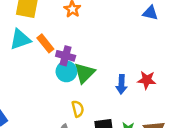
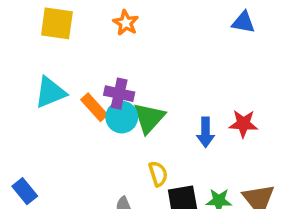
cyan triangle: (20, 39) -> (50, 92), moved
orange rectangle: (45, 43) -> (94, 107), moved
yellow semicircle: (78, 109) -> (158, 174), moved

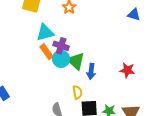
cyan triangle: (50, 92) -> (45, 32), moved
green triangle: (149, 118) -> (76, 61), turned -36
blue arrow: (206, 132) -> (91, 71), moved

